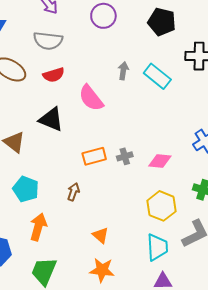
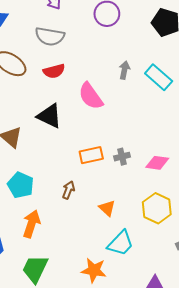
orange triangle: (100, 235) -> (107, 208), moved
cyan trapezoid: (157, 247) -> (121, 243), moved, turned 44

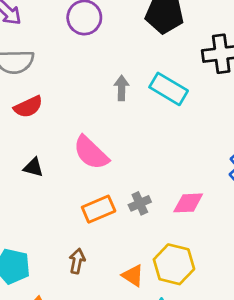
pink semicircle: (91, 96) -> (91, 153), moved
black triangle: (49, 116) -> (33, 167), size x0.6
yellow hexagon: (157, 208) -> (174, 264), moved

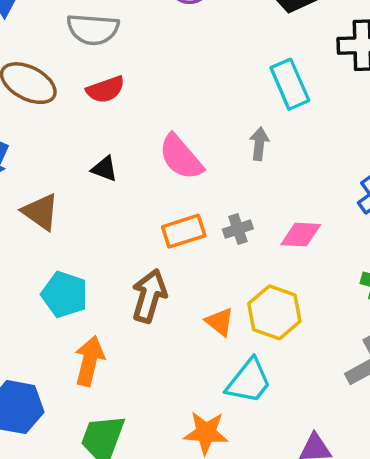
gray arrow: (122, 88) -> (259, 144), moved
cyan rectangle: (169, 89) -> (290, 84), turned 30
brown arrow: (77, 261) -> (149, 296), size x1.6

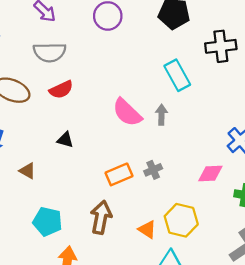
pink semicircle: (181, 157) -> (127, 112), moved
brown triangle: (41, 212) -> (27, 171), size x0.7
pink diamond: (301, 235) -> (210, 174), moved

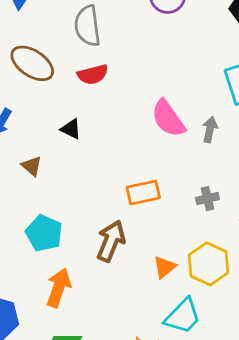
gray semicircle: (50, 52) -> (87, 26), turned 72
black triangle: (65, 140) -> (71, 129), moved
gray cross: (153, 170) -> (207, 199), moved
orange triangle: (147, 229) -> (165, 267), turned 36

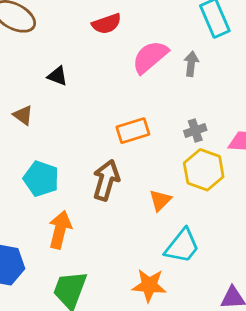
red semicircle: (93, 74) -> (107, 24), moved
pink semicircle: (168, 118) -> (150, 57), turned 90
yellow hexagon: (209, 264) -> (204, 170), moved

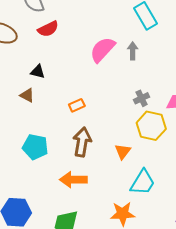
red semicircle: (107, 24) -> (48, 29), moved
brown triangle: (23, 115) -> (27, 95), moved
orange rectangle: (133, 131) -> (77, 105), moved, size x0.7
orange arrow: (60, 230) -> (73, 180), moved, turned -96

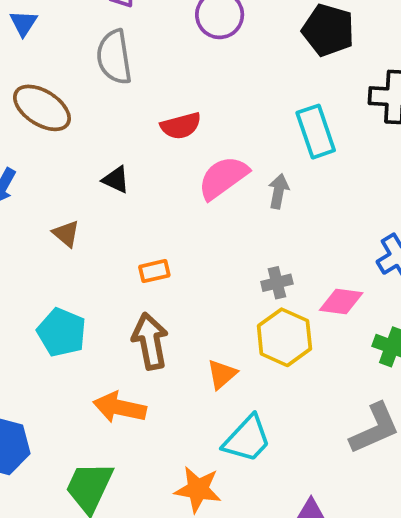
red semicircle: (48, 29) -> (181, 126), moved
black triangle: (38, 72) -> (116, 180), moved
brown arrow: (82, 142) -> (150, 341), turned -32

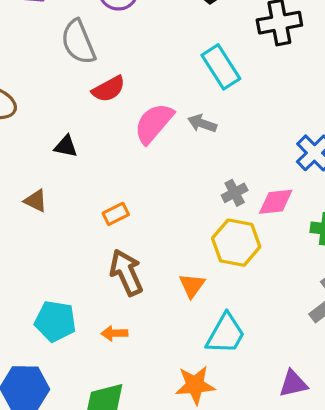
gray semicircle: (114, 57) -> (78, 42), moved
gray arrow: (279, 191) -> (202, 123), turned -68
gray cross: (277, 283) -> (235, 193), moved
cyan pentagon: (62, 332) -> (55, 321), moved
orange arrow: (120, 407) -> (114, 333), size x0.6

